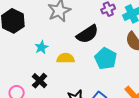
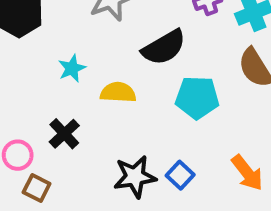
cyan pentagon: (106, 58) -> (197, 98), turned -30

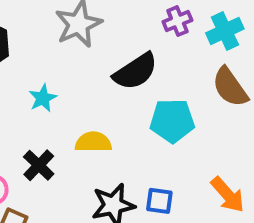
yellow semicircle: (118, 92) -> (93, 142), moved
blue square: (180, 175) -> (159, 201), turned -32

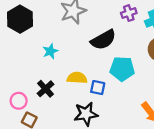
blue square: (159, 201) -> (98, 88), moved

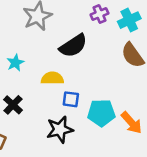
cyan pentagon: (122, 69) -> (101, 113), moved
yellow semicircle: (77, 78) -> (52, 78), moved

